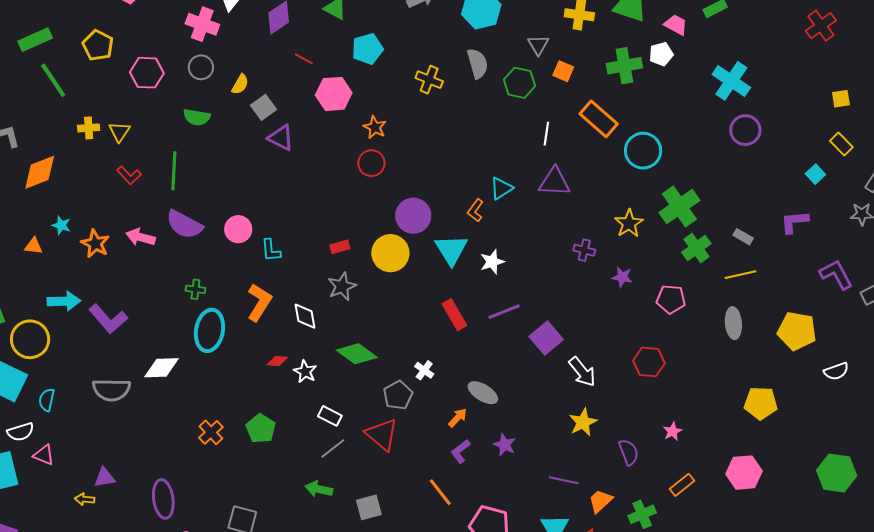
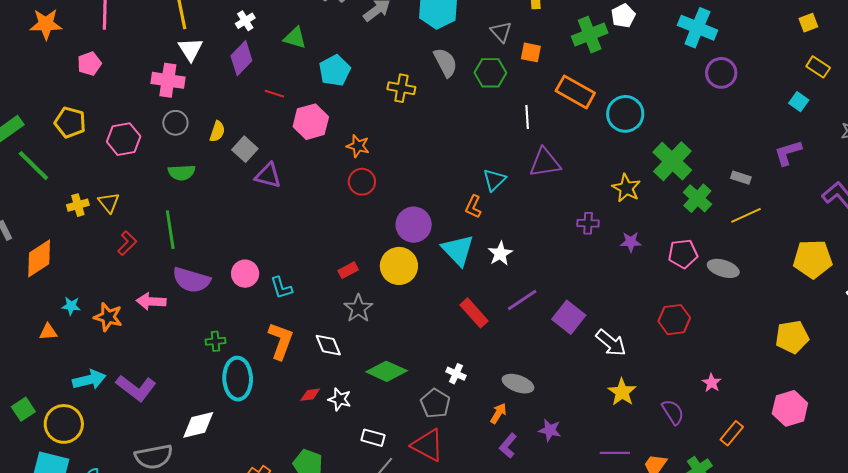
red L-shape: (129, 175) -> (127, 243), turned -80
gray ellipse: (733, 323) -> (723, 268), moved, turned -56

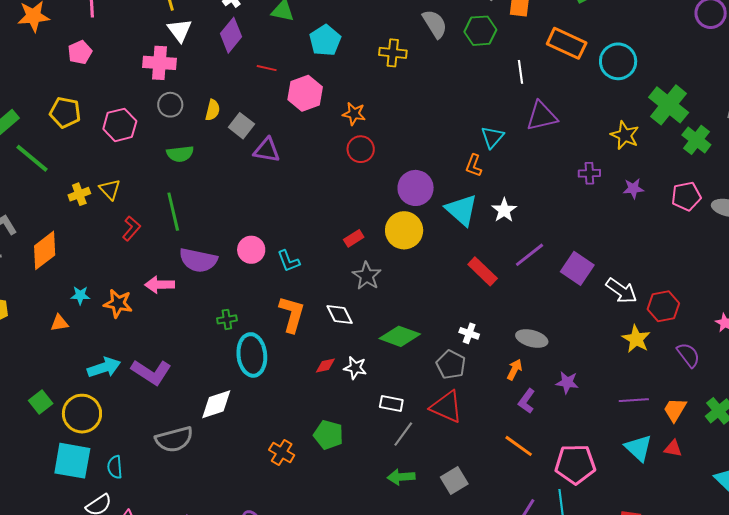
red hexagon: (674, 320) -> (663, 306), moved

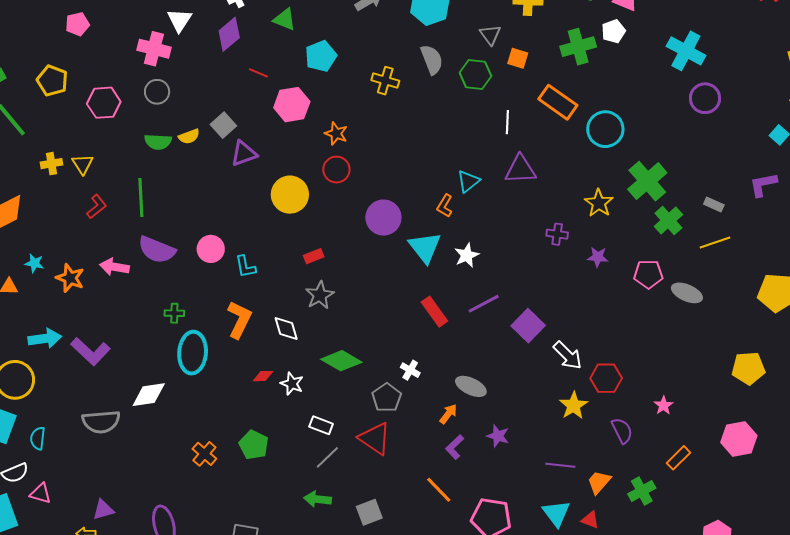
yellow semicircle: (213, 110) -> (189, 136), moved, turned 45
purple triangle: (267, 150) -> (244, 154), turned -40
yellow circle: (404, 230) -> (290, 195), moved

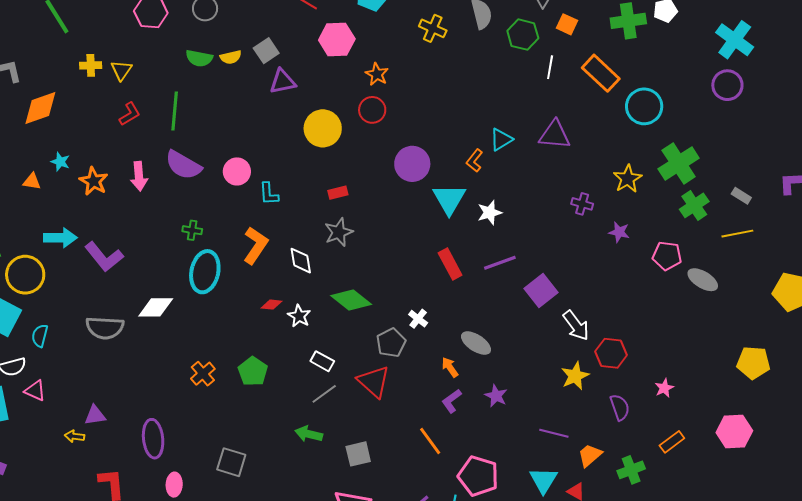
purple circle: (705, 98) -> (727, 85), moved
white line: (507, 122) -> (550, 67), moved
pink arrow: (114, 267) -> (139, 176), turned -112
orange arrow: (448, 414) -> (450, 367), turned -80

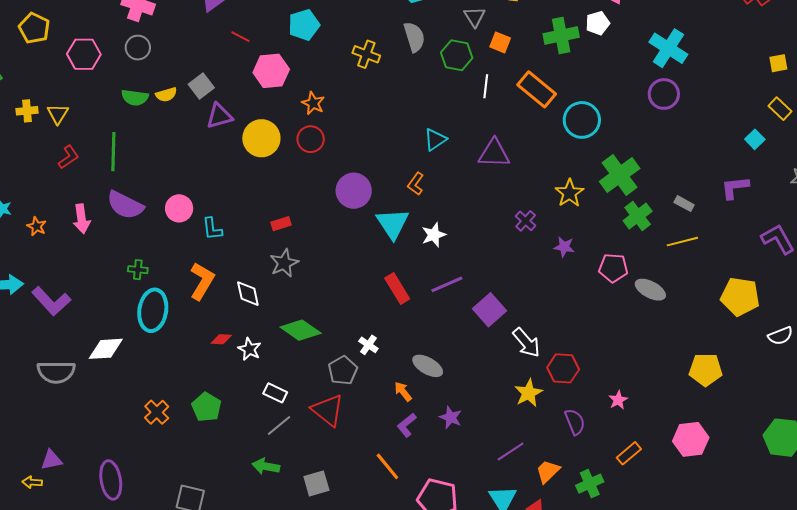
yellow circle: (323, 128) -> (261, 138), moved
cyan triangle: (501, 139) -> (435, 140), moved
orange star: (94, 181) -> (37, 226), size x0.7
purple cross: (582, 204) -> (526, 221), turned 30
purple line: (554, 433) -> (511, 452), turned -44

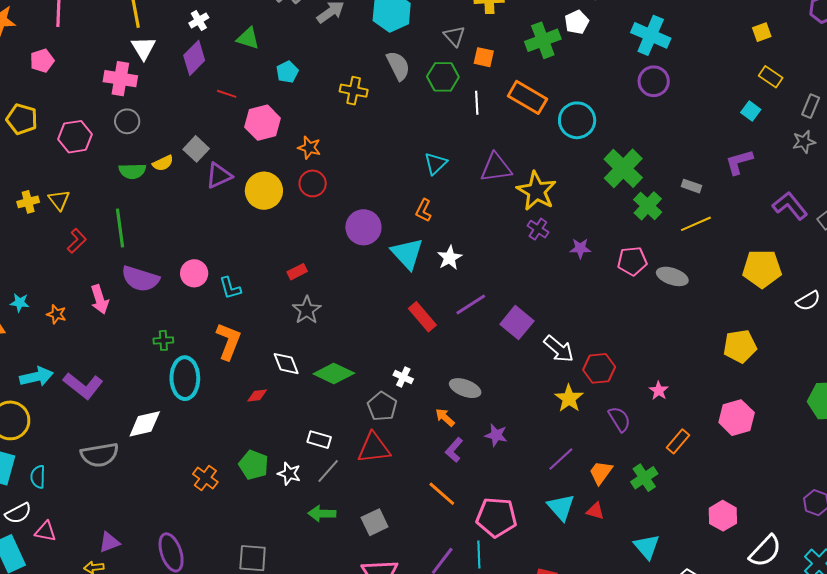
cyan pentagon: (304, 25) -> (287, 72), size x0.7
yellow star: (570, 193) -> (537, 191), moved, size x1.4
white diamond: (248, 294) -> (286, 364), moved
white star: (249, 349) -> (289, 474), moved
red triangle: (328, 410) -> (374, 448), turned -36

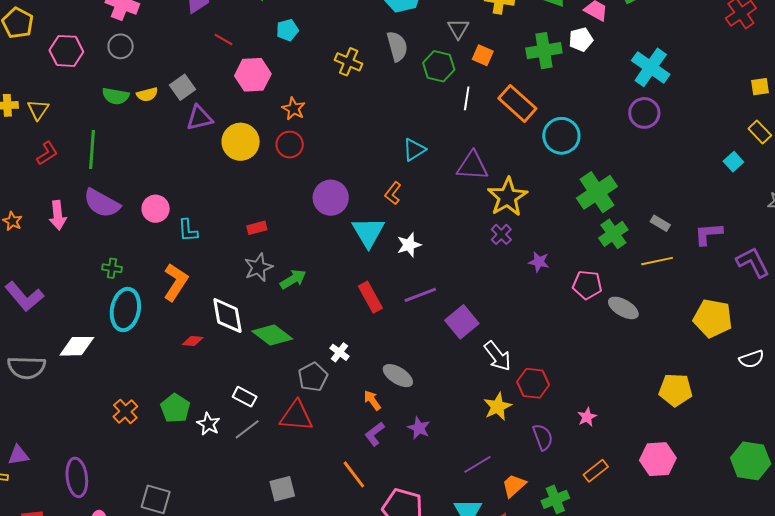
purple L-shape: (739, 162) -> (708, 234), moved
white diamond: (286, 364) -> (228, 316), size x1.4
green arrow: (322, 514) -> (293, 279), moved, turned 136

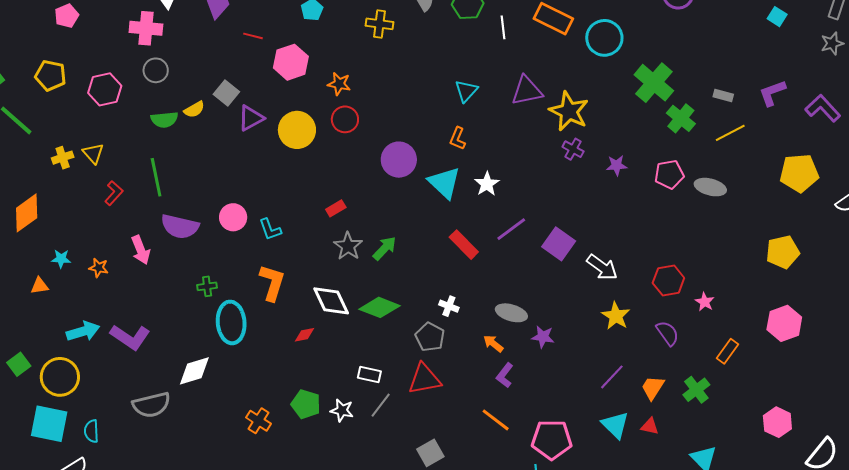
red hexagon: (533, 383) -> (668, 281), moved
purple star: (419, 428) -> (543, 337), moved

